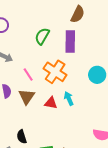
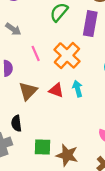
brown triangle: (27, 97) -> (28, 91), moved

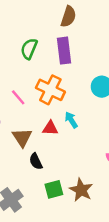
black semicircle: (16, 123) -> (36, 161), moved
brown star: (67, 155) -> (81, 190), turned 30

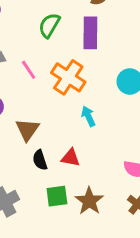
pink line: (18, 97) -> (29, 70), moved
red triangle: (50, 128) -> (71, 158), moved

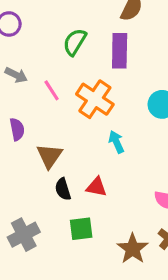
brown star: (89, 201) -> (133, 249), moved

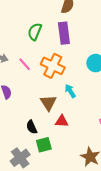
brown triangle: (50, 156) -> (48, 103), moved
black semicircle: (63, 189) -> (32, 127), moved
green square: (81, 229) -> (44, 145), moved

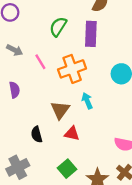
orange cross: (53, 66) -> (72, 69), turned 35
green square: (44, 145) -> (67, 169), moved, turned -35

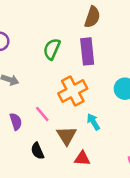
pink line: (40, 62) -> (42, 114), moved
black semicircle: (37, 135) -> (37, 151), moved

